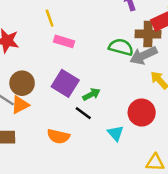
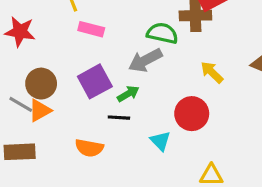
gray arrow: (144, 55) -> (145, 60), moved
purple square: (65, 83) -> (95, 81), turned 32
black line: (83, 113) -> (119, 118), turned -30

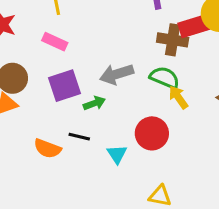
pink rectangle: (91, 29) -> (55, 42), moved
green semicircle: (162, 33) -> (165, 78), moved
black line: (119, 118) -> (79, 137), moved

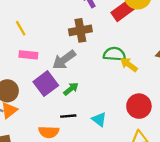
brown cross: (173, 40) -> (80, 30), moved
gray arrow: (117, 74) -> (64, 60), moved
red circle: (152, 133) -> (139, 106), moved

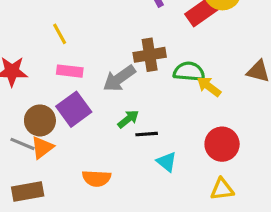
brown cross: (80, 30) -> (150, 55), moved
purple square: (46, 84) -> (74, 109), moved
black line: (68, 116) -> (147, 134), moved

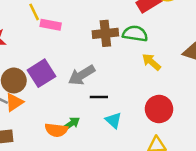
pink rectangle: (70, 71) -> (51, 25), moved
green semicircle: (189, 72) -> (135, 34), moved
gray arrow: (119, 78) -> (82, 75), moved
green arrow: (128, 119) -> (71, 124), moved

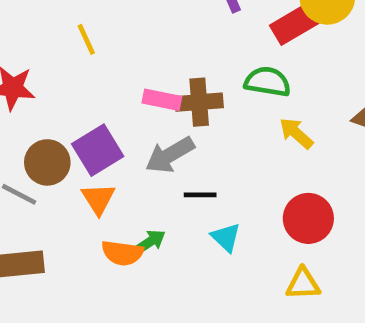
pink rectangle: (51, 25) -> (162, 100), moved
brown cross: (105, 33) -> (199, 102), moved
orange triangle: (14, 102) -> (98, 199), moved, turned -30

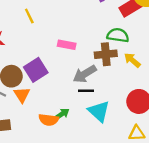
brown cross: (199, 102) -> (106, 54), moved
gray arrow: (170, 155) -> (85, 74), moved
orange triangle: (98, 199) -> (22, 95), moved
cyan triangle: (226, 237) -> (99, 111), size x1.5

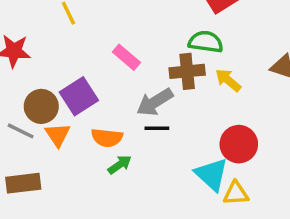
pink rectangle: (67, 45) -> (126, 57), turned 30
cyan triangle: (99, 111) -> (212, 174), moved
orange semicircle: (49, 120) -> (107, 138), moved

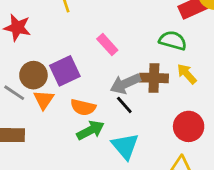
brown cross: (187, 71) -> (154, 78), moved
black line: (157, 128) -> (124, 105), turned 42
green arrow: (120, 165) -> (90, 130), size x1.4
cyan triangle: (212, 174) -> (125, 146), moved

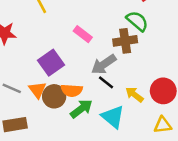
green semicircle: (173, 41) -> (137, 21), turned 35
yellow arrow: (187, 74) -> (134, 95), moved
brown circle: (33, 75) -> (54, 96), moved
brown cross: (154, 78) -> (125, 41), moved

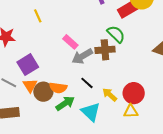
purple square: (51, 63) -> (28, 65), moved
gray arrow: (104, 64) -> (82, 56), moved
yellow triangle: (163, 125) -> (131, 111), moved

